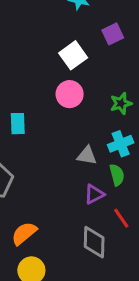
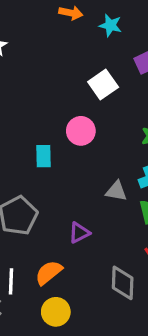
pink circle: (70, 94) -> (81, 131), moved
purple triangle: (94, 194) -> (79, 233), moved

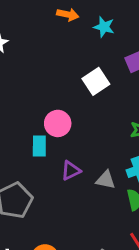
pink circle: (81, 131) -> (58, 123), moved
purple triangle: (79, 233) -> (71, 171), moved

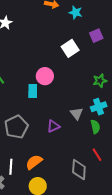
purple triangle: (71, 171) -> (53, 126), moved
gray triangle: (106, 180) -> (76, 113), turned 40

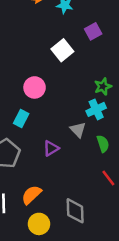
cyan rectangle: (33, 91) -> (21, 119), moved, turned 32
cyan cross: (99, 107) -> (96, 109), moved
gray diamond: (79, 170) -> (75, 211), moved

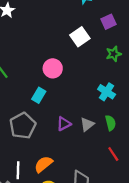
green star: (103, 86) -> (114, 54), moved
cyan cross: (96, 109) -> (107, 92), turned -36
gray triangle: (78, 130) -> (87, 124), moved, turned 32

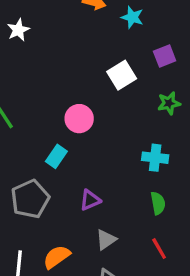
cyan cross: (107, 92) -> (155, 158), turned -30
gray triangle: (87, 124) -> (106, 240), moved

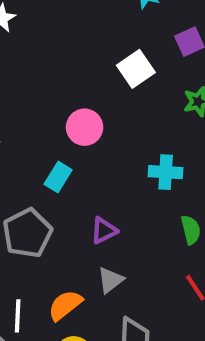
cyan cross: (155, 158) -> (166, 172), moved
gray triangle: (106, 240) -> (110, 280), moved

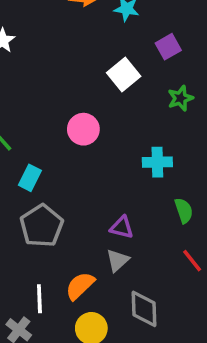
cyan rectangle: (58, 177) -> (30, 178), moved
purple triangle: (104, 230) -> (122, 227), moved, turned 45

